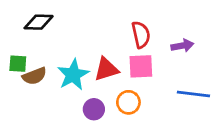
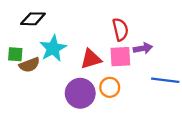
purple arrow: (182, 46) -> (143, 48), moved
cyan star: (73, 75) -> (53, 48), moved
purple circle: (94, 109) -> (80, 93), size x1.6

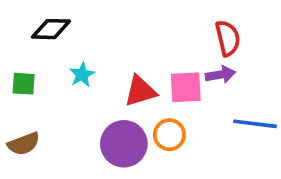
red semicircle: (120, 29) -> (228, 38), moved
cyan star: (53, 48) -> (82, 75), size x0.6
brown semicircle: (29, 65) -> (24, 144), moved

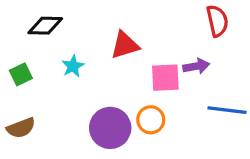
red semicircle: (228, 38) -> (217, 21), moved
green square: (24, 84) -> (21, 74), turned -30
red triangle: (140, 91) -> (125, 45), moved

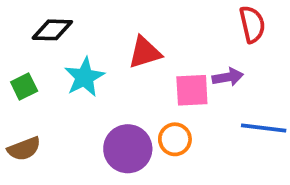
cyan star: (73, 66) -> (84, 77), size x1.5

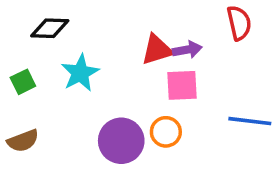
red triangle: (145, 53) -> (157, 50), moved
purple arrow: (228, 77) -> (187, 50), moved

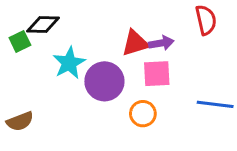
green square: (23, 82) -> (20, 41), moved
purple circle: (121, 141) -> (104, 81), moved

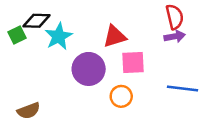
purple arrow: (161, 43) -> (175, 36), moved
cyan star: (69, 63) -> (59, 36), moved
brown semicircle: (20, 121) -> (29, 111), moved

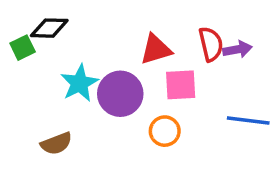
red semicircle: (175, 17) -> (211, 44), moved
cyan star: (59, 36) -> (79, 83), moved
brown semicircle: (29, 111) -> (56, 144), moved

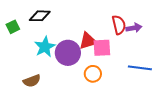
black diamond: (49, 28) -> (40, 16), moved
red triangle: (156, 49) -> (88, 41), moved

